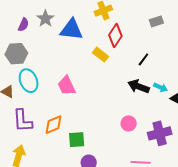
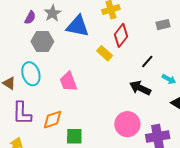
gray hexagon: (16, 54) -> (42, 42), moved
cyan arrow: (161, 87) -> (169, 79), moved
pink circle: (129, 123) -> (127, 124), size x1.6

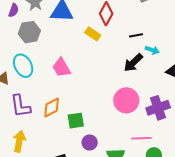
black line: (147, 61) -> (136, 35), turned 48
cyan arrow: (169, 79) -> (152, 50), moved
black arrow: (140, 88) -> (133, 63), turned -60

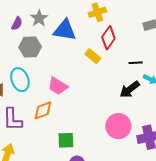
pink trapezoid: (61, 68) -> (58, 86), turned -35
orange diamond: (52, 108) -> (43, 110), moved

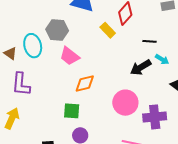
gray hexagon: (30, 47) -> (57, 30), moved
orange diamond: (43, 110) -> (85, 83), moved

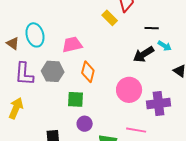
gray hexagon: (57, 30) -> (53, 71), moved
pink trapezoid: (70, 56) -> (72, 45), turned 130
orange diamond: (85, 83) -> (88, 72), turned -60

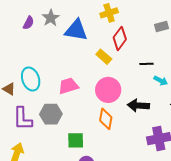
black arrow: (143, 54) -> (138, 105), moved, turned 40
orange diamond: (88, 72) -> (106, 119), moved
pink circle: (129, 90) -> (108, 90), moved

